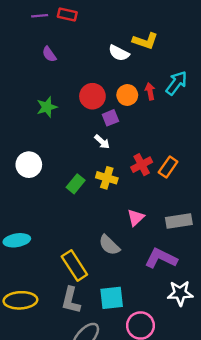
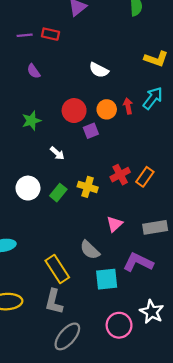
yellow L-shape: (145, 41) -> (156, 59), moved
white arrow: (102, 142) -> (57, 153), moved
white circle: (29, 165) -> (28, 188), moved
white star: (180, 293) -> (152, 312), moved, turned 30
cyan square: (112, 298) -> (107, 279), moved

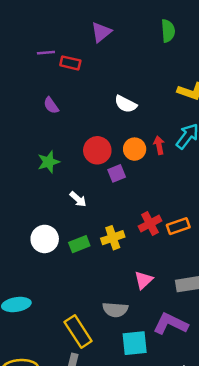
purple line: (25, 35) -> (46, 53), moved
orange rectangle: (145, 177) -> (178, 226), turned 36
yellow cross: (88, 187) -> (113, 238), turned -36
green rectangle: (58, 193) -> (79, 244), turned 30
gray semicircle: (90, 250) -> (115, 310), turned -40

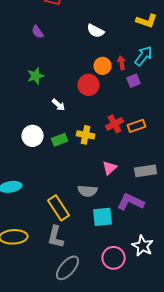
red circle: (97, 150) -> (89, 85), moved
purple square: (117, 173) -> (134, 81), moved
yellow cross: (113, 238) -> (86, 135), turned 30

